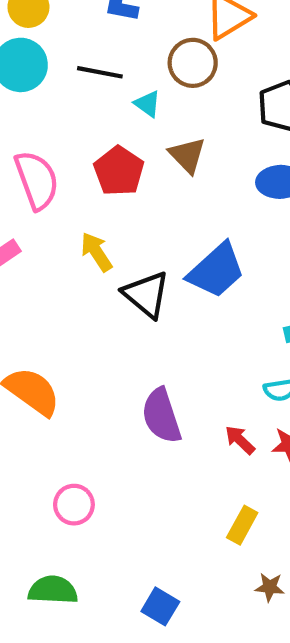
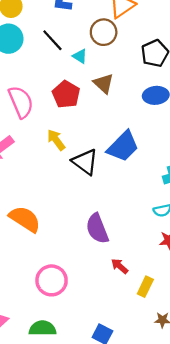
black line: (100, 72) -> (52, 40), turned 40
red arrow: (240, 440) -> (120, 266), moved
pink circle: (74, 505) -> (52, 280), size x1.4

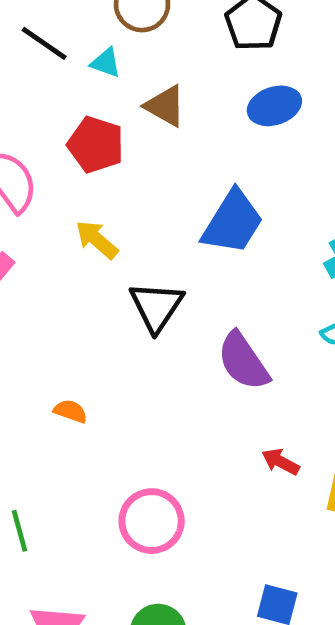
black triangle: (85, 162) -> (156, 307), moved, turned 40
orange semicircle: (25, 219) -> (71, 411), size x0.5
purple semicircle: (97, 229) -> (243, 361), moved

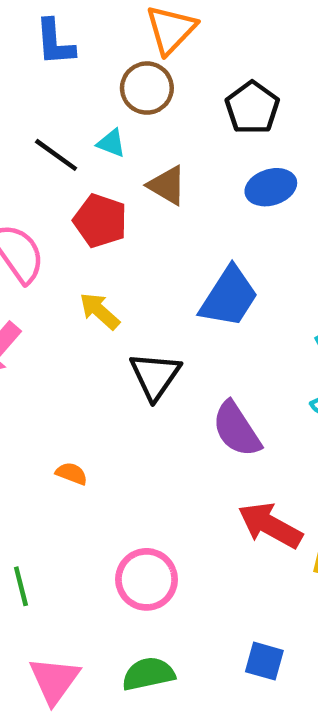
black line: (44, 43) -> (56, 155), moved
red arrow: (280, 462) -> (270, 525), size x1.8

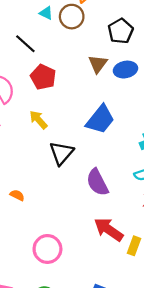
cyan triangle: (111, 143) -> (46, 13), moved
brown triangle: (167, 185) -> (98, 64), moved, turned 30

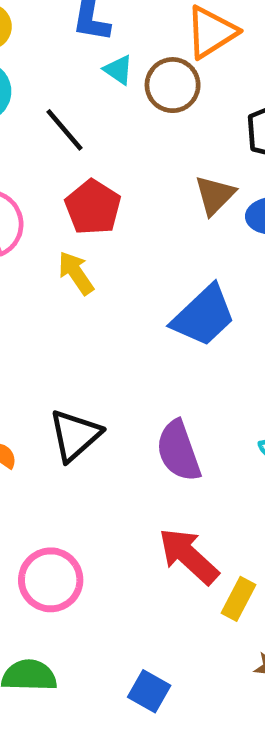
yellow arrow: (38, 120) -> (76, 273), moved
black triangle: (61, 153) -> (75, 435), moved

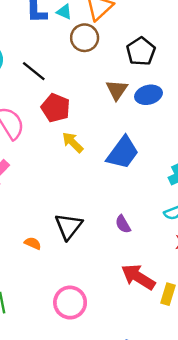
cyan triangle: (118, 70) -> (64, 12), moved
yellow arrow: (76, 273) -> (73, 142), moved
purple semicircle: (178, 451) -> (123, 224), size x0.6

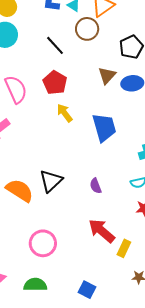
black line: (34, 71) -> (55, 45), moved
blue trapezoid: (123, 153) -> (104, 127), turned -60
orange semicircle: (33, 243) -> (20, 190), size x2.0

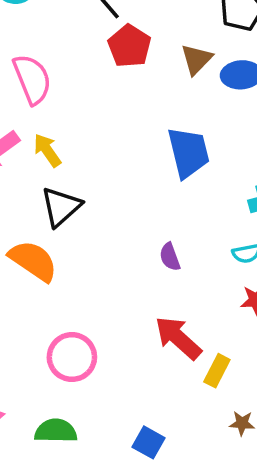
red pentagon: (55, 83) -> (129, 46), moved
yellow arrow: (65, 113) -> (47, 150), moved
black triangle: (51, 181) -> (61, 207), moved

